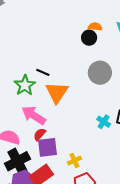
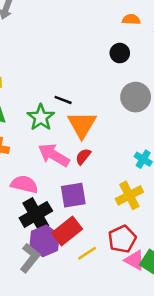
orange semicircle: (95, 27) -> (131, 19), moved
red semicircle: (40, 134) -> (83, 156), moved
yellow cross: (74, 161) -> (129, 195), moved, size x1.5

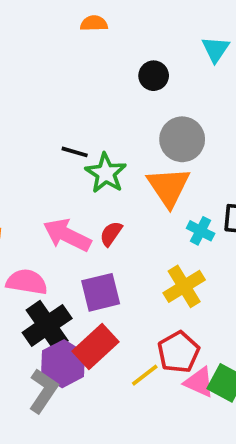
orange semicircle: (131, 19) -> (94, 23), moved
green star: (41, 117) -> (106, 173), moved
orange triangle: (82, 125) -> (169, 187), moved
yellow line: (87, 253) -> (145, 375), moved

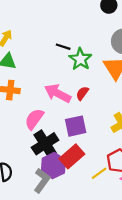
pink semicircle: (27, 282) -> (34, 119), turned -65

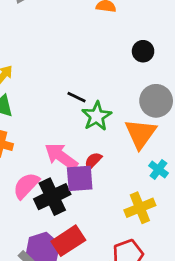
purple square: (76, 126) -> (80, 178), moved
black cross: (45, 144) -> (52, 197), moved

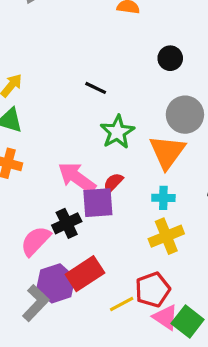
black line: (77, 97) -> (96, 88), moved
cyan cross: (158, 169) -> (163, 198), moved, turned -36
pink semicircle: (26, 186) -> (36, 241), moved
black cross: (52, 197) -> (67, 223), size x0.7

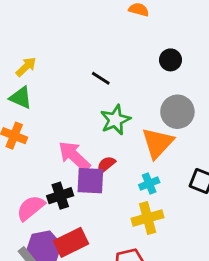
cyan cross: (163, 198) -> (149, 184), turned -30

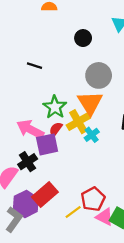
green star: (115, 120) -> (55, 107), moved
yellow cross: (148, 218) -> (78, 122), moved

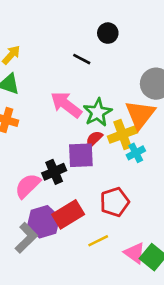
black circle: (83, 38) -> (108, 33), moved
pink arrow: (30, 129) -> (66, 105), moved
red pentagon: (93, 199) -> (115, 202), moved

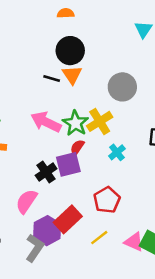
black circle: (108, 33) -> (70, 51), size x1.5
orange triangle: (140, 114) -> (72, 75), moved, size x0.7
yellow cross: (123, 134) -> (100, 121), moved
black cross: (54, 172) -> (46, 172), moved

